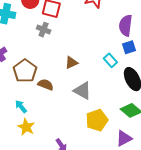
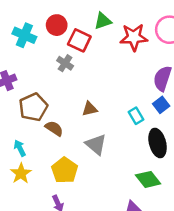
blue square: (129, 47) -> (161, 105), turned -32
yellow pentagon: (97, 120) -> (65, 170), moved, turned -30

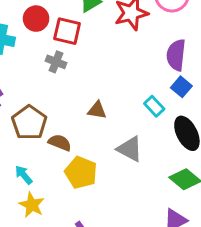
brown triangle: (90, 109) -> (97, 110), turned 35
gray triangle: (96, 144) -> (130, 149), moved
yellow pentagon: (65, 170) -> (81, 173), moved

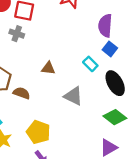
yellow pentagon: (81, 173) -> (38, 132), moved

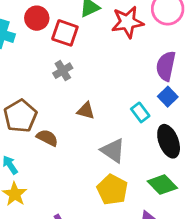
gray cross: (17, 34) -> (63, 71), moved, turned 32
yellow pentagon: (38, 132) -> (112, 190), moved

